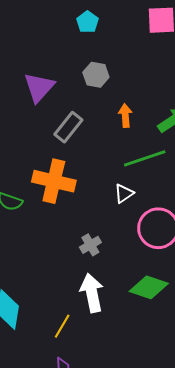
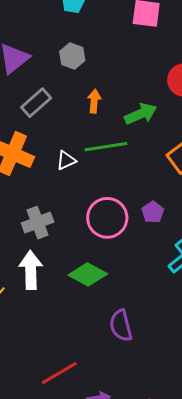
white triangle: (124, 194) -> (66, 160), moved
gray cross: (90, 245) -> (38, 223), size x1.4

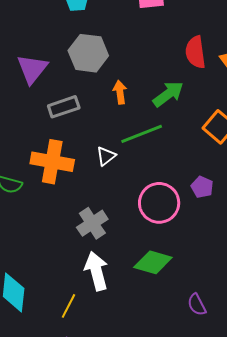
gray hexagon: (72, 56) -> (88, 53), size x1.5
gray rectangle: (36, 103) -> (64, 107), turned 36
purple semicircle: (121, 326) -> (197, 305), size x0.7

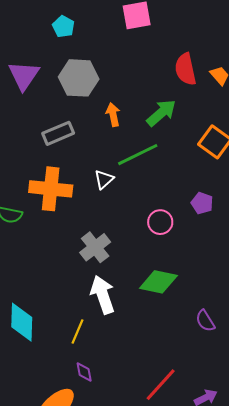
purple triangle: (32, 69) -> (24, 75), moved
pink circle: (159, 203) -> (160, 222), size x0.6

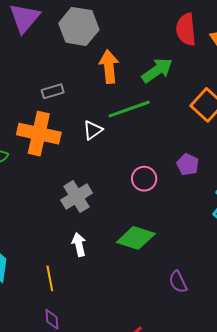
orange arrow: (113, 115) -> (109, 67), size x1.4
gray rectangle: (58, 133) -> (53, 91), moved, size x0.7
white arrow: (103, 295) -> (79, 245), size x0.6
yellow line: (77, 331) -> (50, 278), turned -40

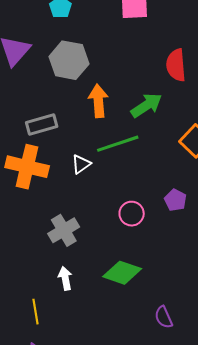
gray rectangle: (53, 91) -> (42, 125), size x1.4

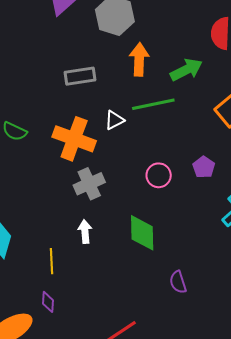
orange cross: (27, 167) -> (74, 139), moved
green diamond: (122, 273) -> (142, 233), turned 63

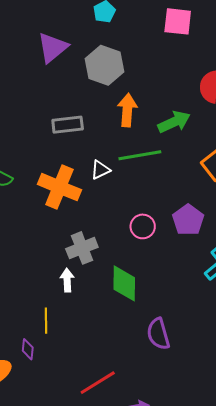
purple pentagon: (204, 167) -> (188, 220), size x1.4
gray cross: (89, 184) -> (82, 248), moved
yellow line: (52, 261) -> (46, 321), moved
purple semicircle: (178, 282) -> (158, 334), size x1.4

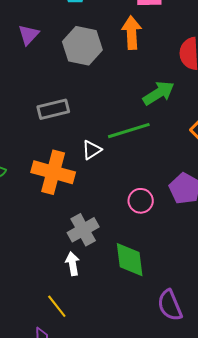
purple triangle: (53, 48) -> (29, 35), size x0.7
orange arrow: (127, 110) -> (132, 33), moved
yellow line: (46, 321) -> (57, 306), turned -30

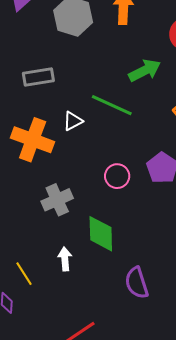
green line: (129, 131) -> (112, 105), turned 36
white arrow: (73, 264) -> (65, 259), moved

